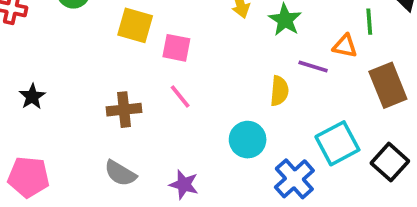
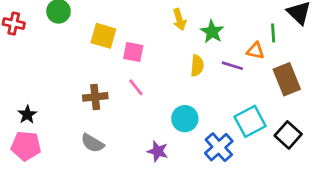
yellow semicircle: (279, 91) -> (197, 66), moved
black star: (32, 96) -> (27, 115), moved
purple star: (184, 184) -> (158, 151), moved

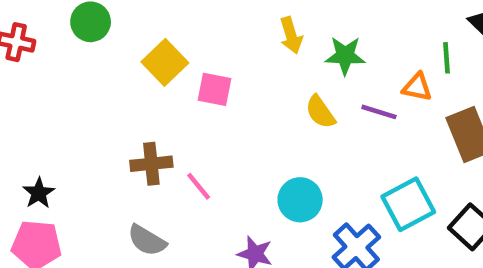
green star: (212, 32) -> (345, 56), turned -30
yellow square: (103, 36) -> (165, 62), turned 30
yellow semicircle: (197, 66) -> (320, 112), turned 140
pink line: (136, 87) -> (199, 186), moved

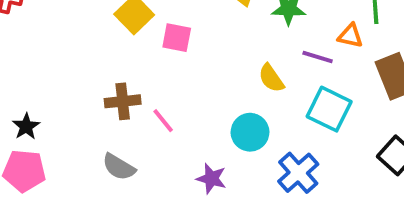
yellow semicircle: (320, 112) -> (271, 78), moved
cyan square: (408, 204) -> (329, 109), moved, turned -36

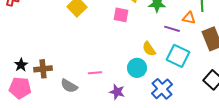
pink square: (177, 38) -> (121, 15), moved
yellow semicircle: (271, 78) -> (149, 49), moved
brown cross: (123, 101) -> (43, 69), moved
pink line: (163, 121) -> (95, 73), moved, turned -56

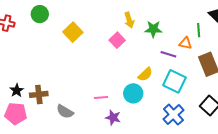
pink square: (121, 15) -> (117, 40), turned 35
yellow semicircle: (149, 49) -> (145, 74), turned -98
pink line: (95, 73) -> (101, 97), moved
blue cross: (162, 89) -> (173, 115), moved

